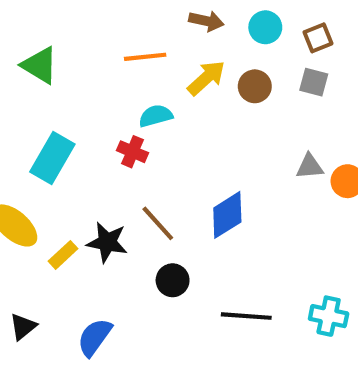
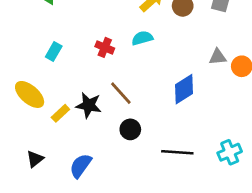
cyan semicircle: (156, 116) -> (142, 38), moved
cyan rectangle: (52, 158) -> (54, 51), size x0.6
blue diamond: (227, 215) -> (184, 89), moved
cyan cross: (329, 316) -> (230, 152), turned -35

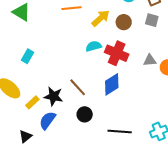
red cross: (105, 47) -> (117, 53), moved, size x1.6
blue diamond: (184, 89) -> (112, 84), moved
black triangle: (35, 159) -> (25, 136), moved
blue semicircle: (81, 166) -> (47, 120), moved

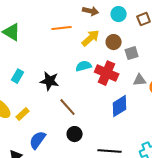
gray square: (152, 20) -> (132, 53), moved, turned -32
blue diamond: (112, 84) -> (120, 106), moved
black star: (53, 96) -> (50, 81), moved
yellow rectangle: (32, 102) -> (23, 114), moved

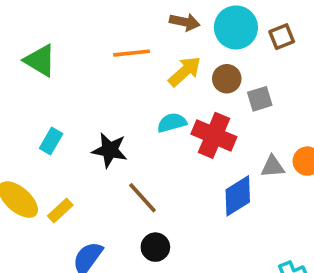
cyan circle: (119, 14) -> (236, 27), size x1.5
gray triangle: (140, 80) -> (273, 167), moved

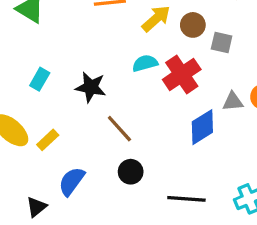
gray square: (260, 99) -> (222, 43), turned 30
red cross: (214, 135) -> (182, 74), turned 33

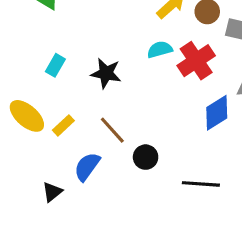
brown line: (119, 129) -> (112, 130), moved

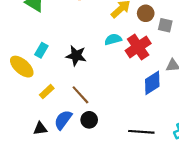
yellow ellipse: (27, 116) -> (22, 67), moved
black circle: (146, 157) -> (89, 120), moved
black triangle: (52, 192) -> (40, 129), moved, turned 32

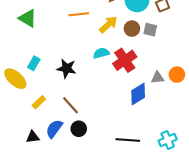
gray square: (165, 25) -> (150, 30), moved

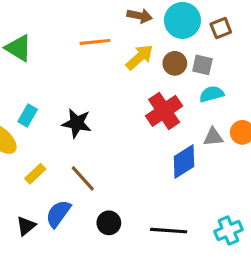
cyan semicircle: (101, 53) -> (212, 94), moved
black circle: (79, 129) -> (109, 223), moved
black triangle: (33, 137) -> (26, 226), turned -32

